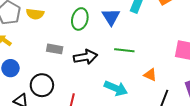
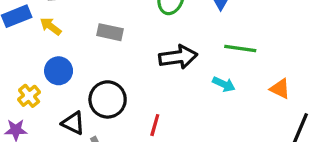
gray rectangle: (55, 49) -> (110, 32), moved
cyan arrow: (116, 88) -> (224, 84), moved, size x0.6

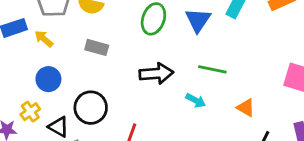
yellow cross: (29, 96) -> (30, 112), moved

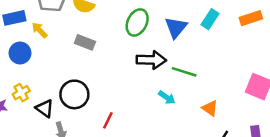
black arrow: (156, 74) -> (151, 60), moved
blue circle: (48, 79) -> (20, 53), moved

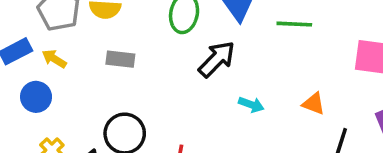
black arrow: (151, 60) -> (217, 59), turned -32
green line: (184, 72) -> (294, 24), moved

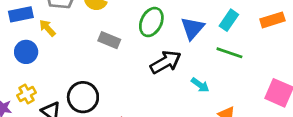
gray rectangle: (120, 59) -> (109, 40), moved
cyan arrow: (251, 105) -> (200, 85), moved

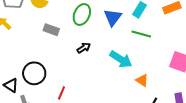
black arrow: (166, 62) -> (84, 48), moved, size x0.6
cyan arrow: (200, 85) -> (121, 59), size x1.6

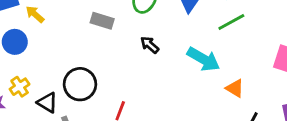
green line: (141, 34) -> (231, 22), turned -42
black arrow: (84, 48) -> (150, 45), turned -104

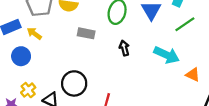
black arrow: (150, 45) -> (124, 48), turned 40

